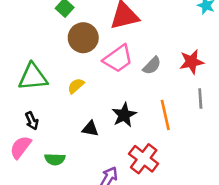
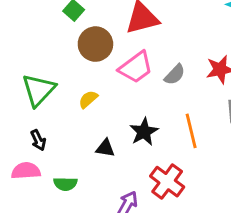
green triangle: (33, 77) -> (39, 90), turned -40
pink semicircle: (21, 147) -> (26, 171), turned 50

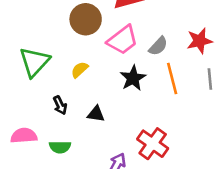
orange line: (191, 131) -> (172, 78), moved
black star: (144, 132) -> (133, 78), moved
black arrow: (38, 140) -> (60, 105), moved

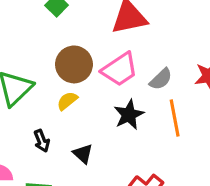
brown circle: (86, 19) -> (74, 64), moved
black triangle: (96, 114) -> (83, 154), turned 30

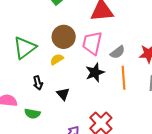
pink trapezoid: (120, 69) -> (92, 43), turned 130

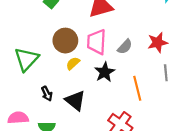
yellow semicircle: (57, 59) -> (73, 63), moved
orange line: (124, 78) -> (137, 88), moved
black triangle: (63, 94) -> (75, 101), size x1.5

